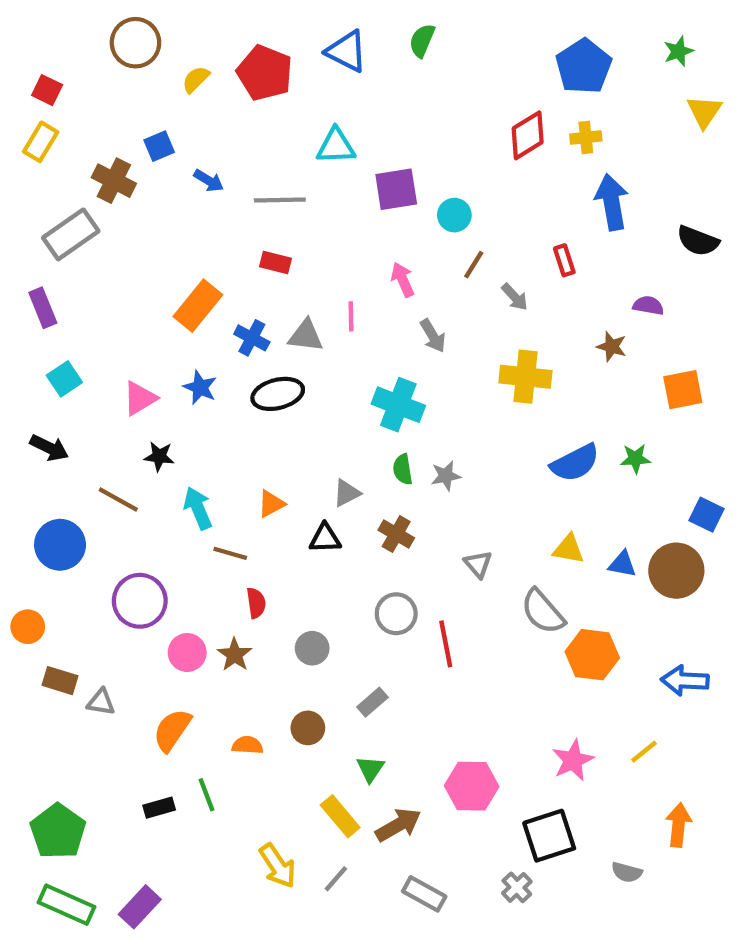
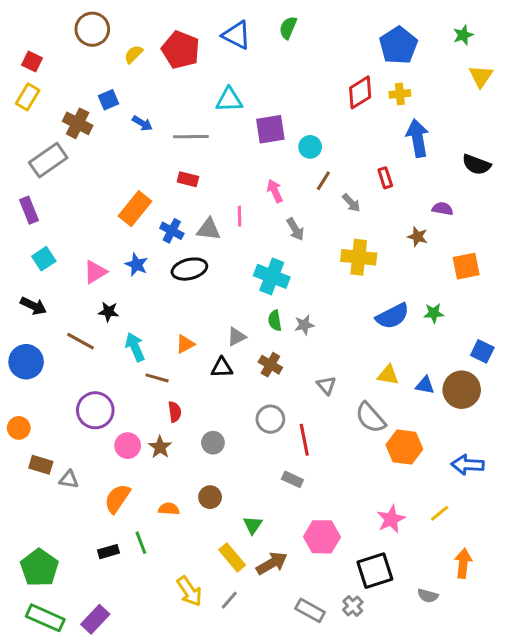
blue circle: (60, 545) -> (26, 362), moved
gray rectangle: (372, 702) -> (292, 479), moved, turned 66
gray rectangle: (424, 894) -> (310, 610), moved

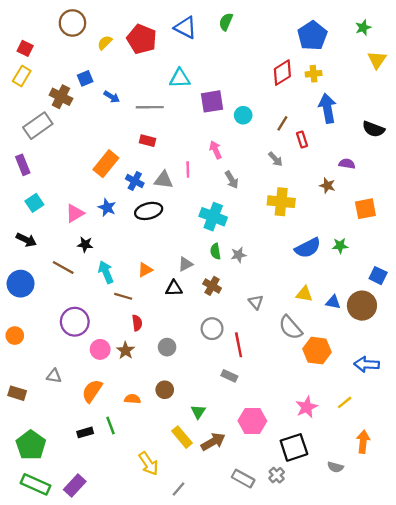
brown line: (323, 181) -> (282, 123), moved
brown rectangle: (41, 465) -> (17, 393), moved
gray line: (229, 600) -> (179, 489), moved

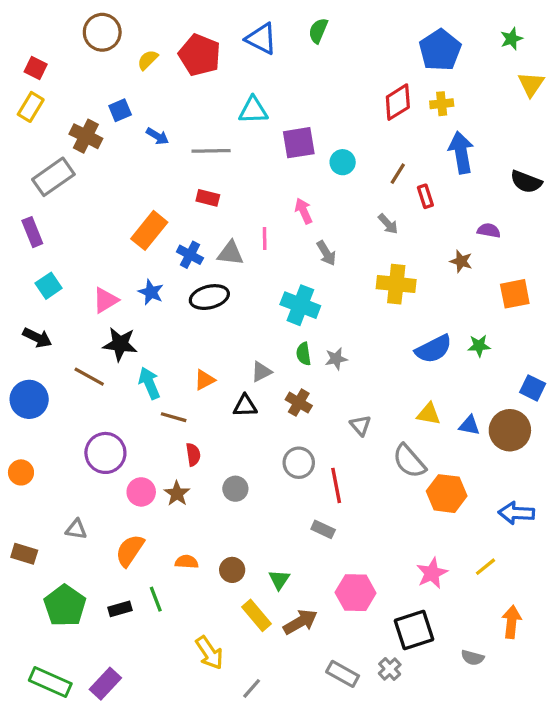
black star: (85, 244) -> (120, 344), size x1.5
brown circle: (165, 390) -> (232, 570), moved
green pentagon: (31, 445) -> (65, 606), moved

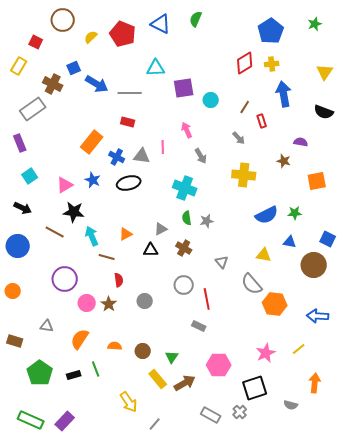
red square: (36, 68) -> (36, 42), moved
yellow triangle: (531, 84) -> (325, 72), moved
blue arrow: (157, 136) -> (97, 84), size x1.6
blue triangle: (469, 425) -> (290, 242), moved

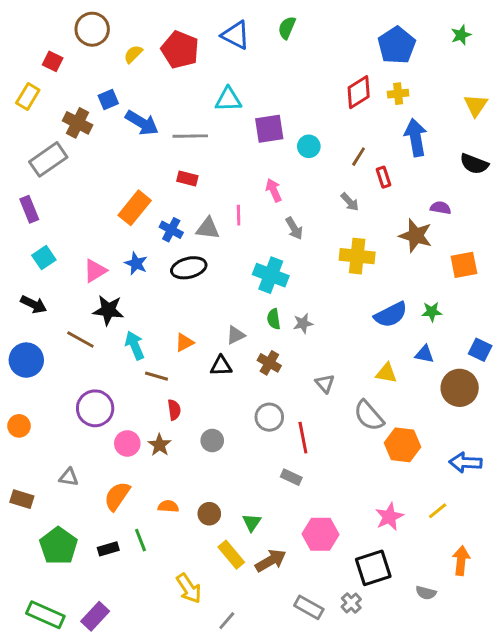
brown star: (284, 161) -> (416, 236), size x1.6

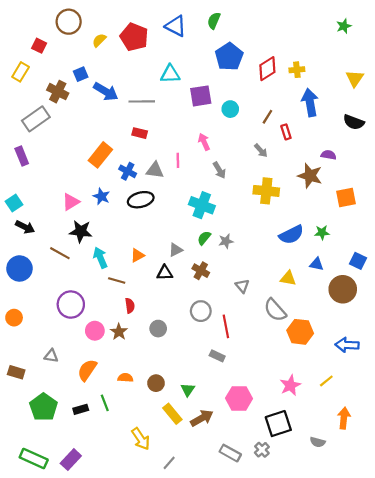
blue pentagon: (397, 45) -> (229, 57), moved
cyan square: (44, 258) -> (14, 203), moved
green semicircle: (274, 319) -> (204, 238), turned 48

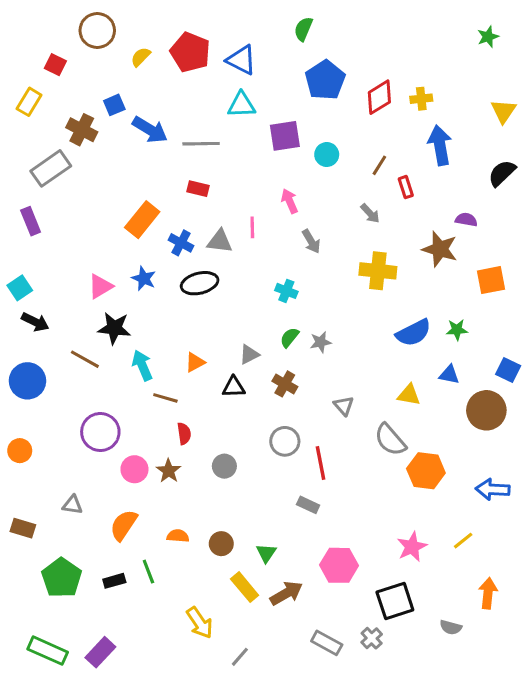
blue triangle: (176, 26) -> (241, 60), moved
black semicircle: (354, 122) -> (502, 173), turned 115
cyan cross: (202, 205) -> (286, 291), size x0.6

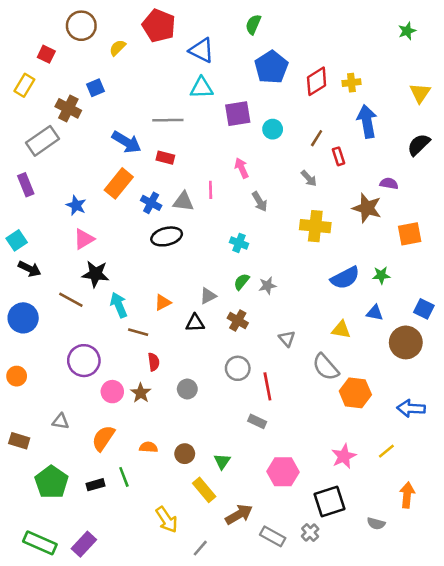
red pentagon: (190, 52) -> (159, 26), moved
blue arrow: (150, 130) -> (127, 142), moved
blue star: (144, 279) -> (76, 205), moved
brown arrow: (286, 593) -> (239, 514), moved

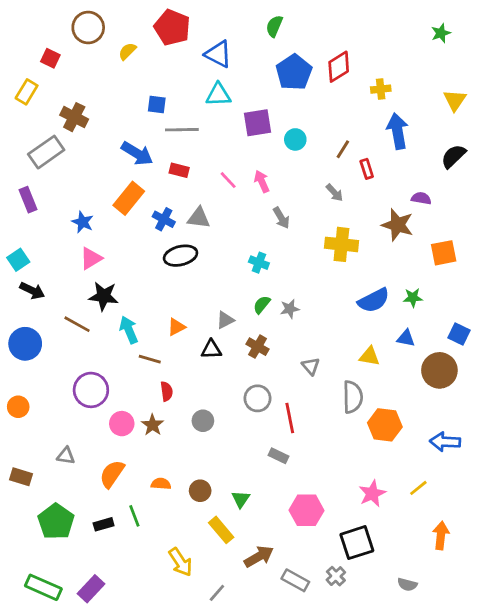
red diamond: (317, 81) -> (339, 67), moved
blue square: (95, 88) -> (157, 104), moved, turned 30
pink line: (211, 190) -> (228, 180), moved, turned -42
gray semicircle: (326, 367) -> (353, 397), turned -140
gray semicircle: (376, 523) -> (407, 585), moved

